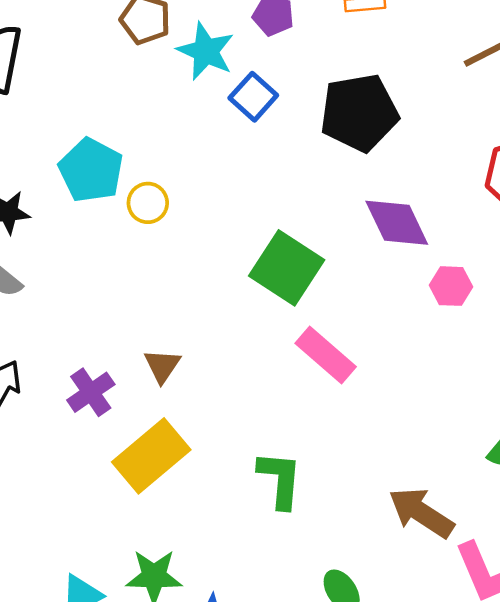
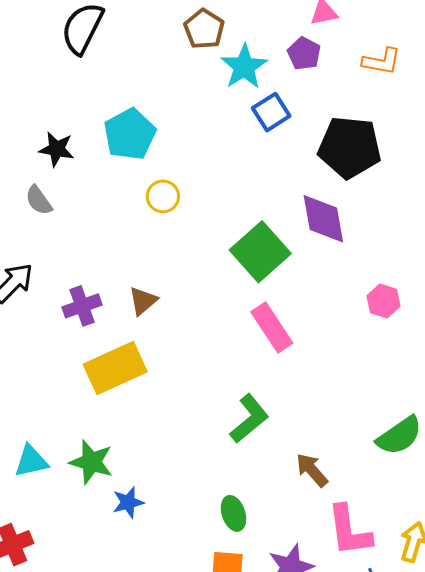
yellow circle: (148, 203) -> (163, 196), moved
purple diamond: (397, 223) -> (323, 219), moved
green L-shape: (280, 480) -> (249, 419), moved, turned 30
brown arrow: (421, 513) -> (312, 470), size x0.7

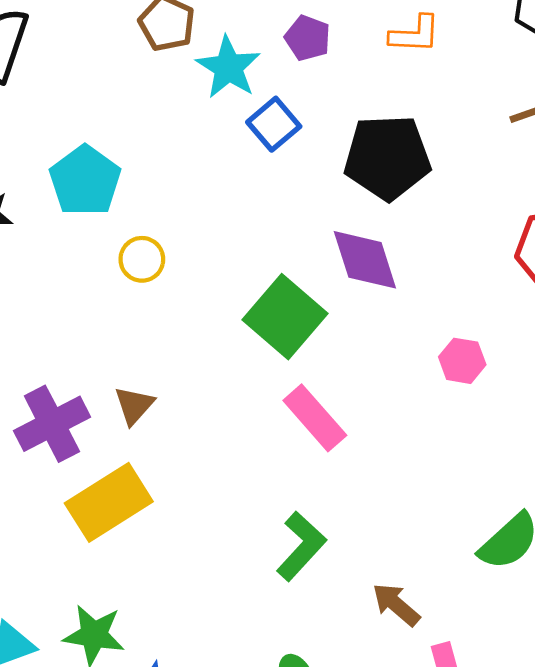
purple cross: (82, 306) -> (52, 424), size x1.4

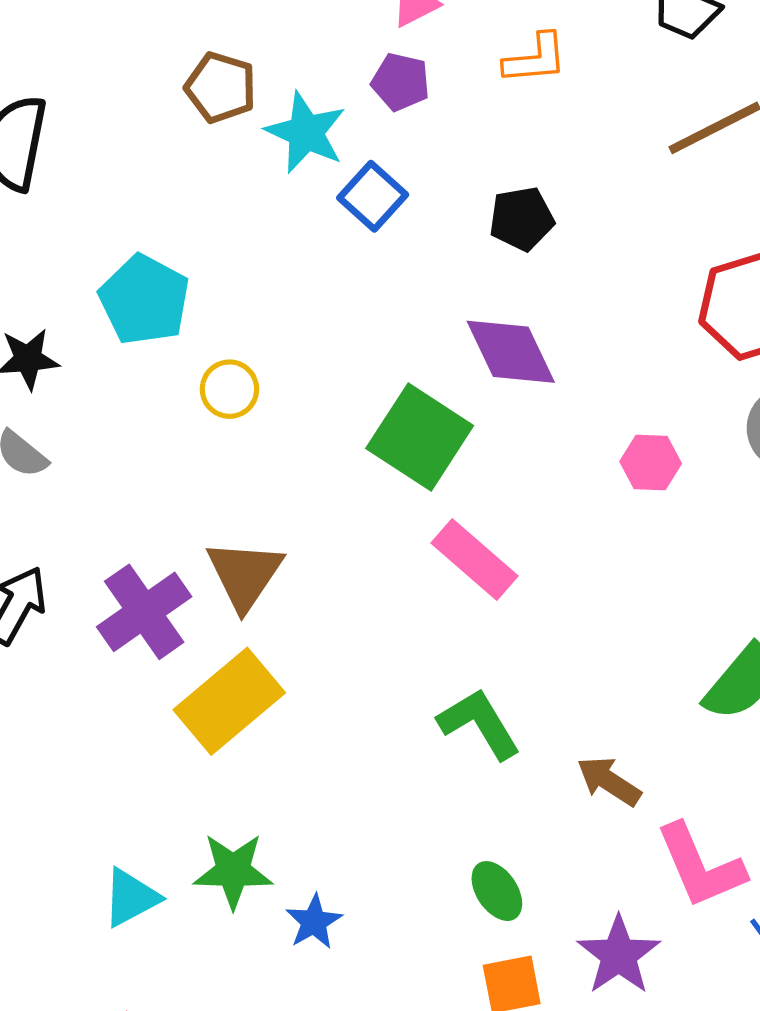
black pentagon: (387, 157) -> (522, 219), size x0.6
brown triangle: (134, 405) -> (245, 575), size x1.5
green L-shape: (301, 546) -> (479, 724), turned -66

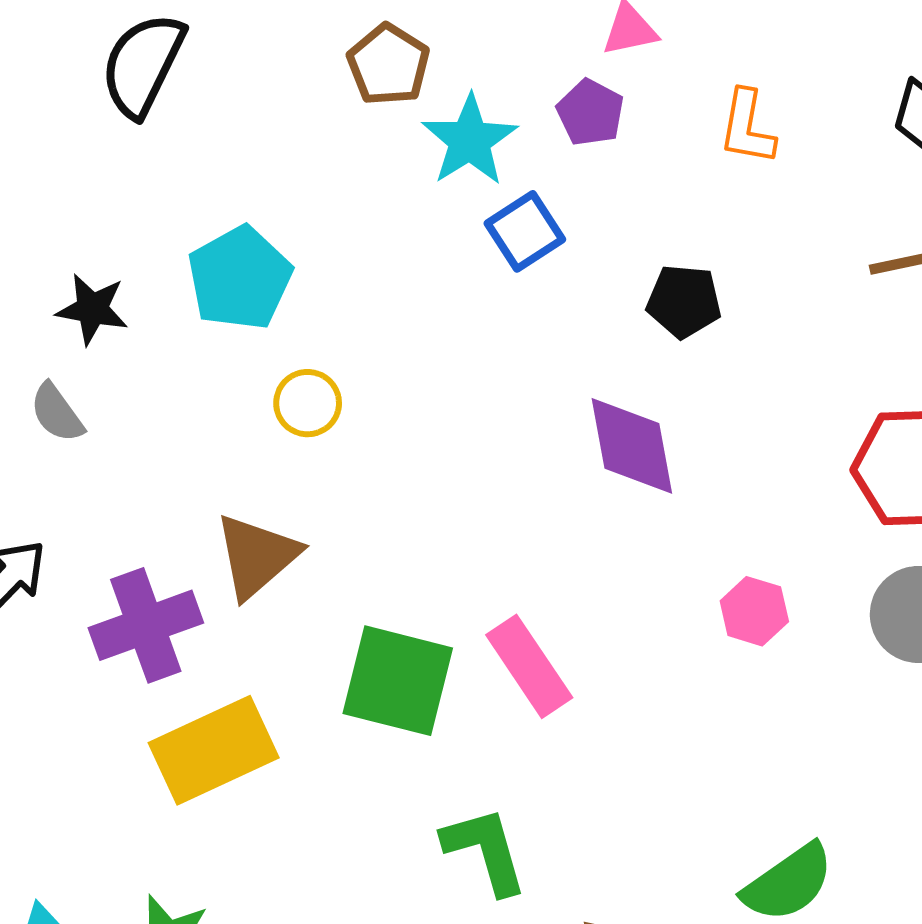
orange L-shape: (535, 59) -> (747, 127), turned 90
green square: (420, 437) -> (398, 681), moved, turned -34
brown triangle: (245, 575) -> (257, 556), moved

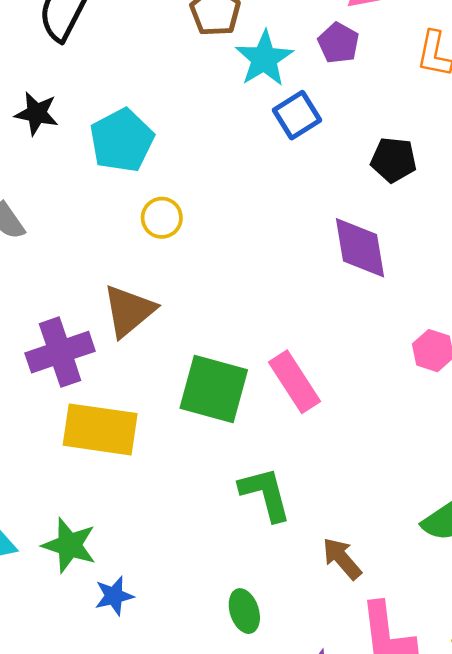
black star: (92, 309) -> (37, 113), moved
yellow rectangle: (214, 750) -> (100, 429), turned 32

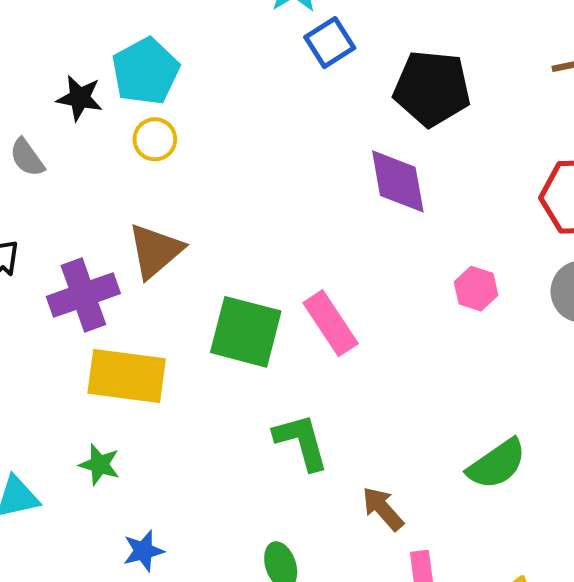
black star: (37, 113) -> (80, 98), moved
black pentagon: (394, 160) -> (432, 88), size x1.6
yellow circle: (162, 218) -> (155, 139), moved
green star: (69, 545) -> (99, 465), moved, size x0.7

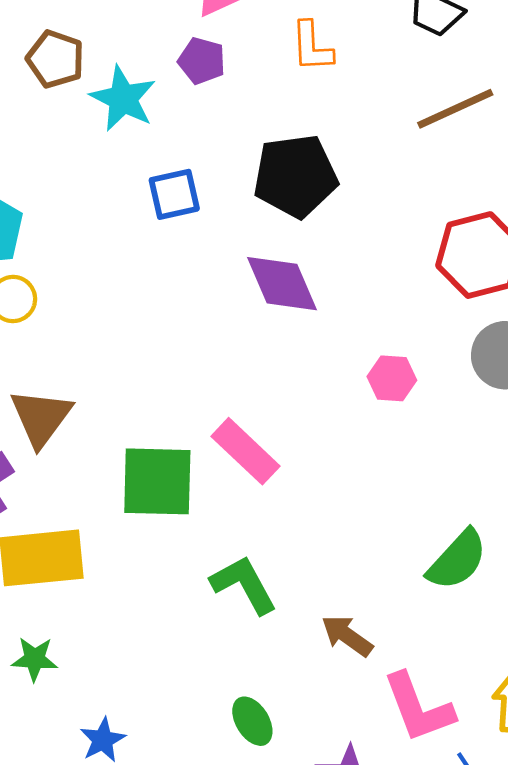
blue square: (330, 43) -> (174, 194), moved, turned 33

